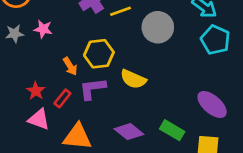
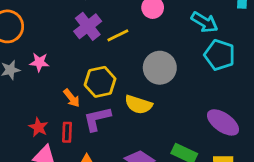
gray circle: (158, 27) -> (160, 68), moved
red rectangle: (62, 98) -> (67, 132), turned -30

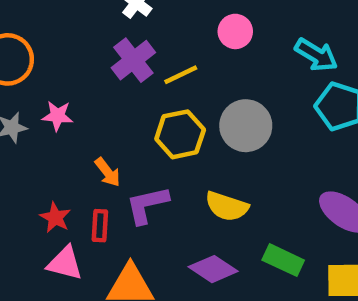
yellow hexagon: (100, 82) -> (180, 134), moved
yellow semicircle: (138, 105) -> (227, 206), moved

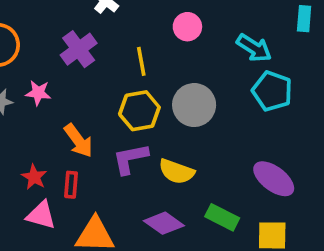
purple cross: (133, 60) -> (79, 49), moved
yellow line: (181, 75) -> (141, 61), turned -76
orange arrow: (108, 172) -> (78, 141), size x1.4
purple L-shape: (147, 205) -> (130, 159), moved

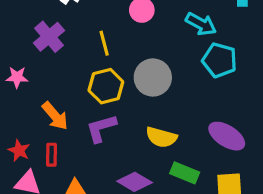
yellow semicircle: (177, 172) -> (161, 137), moved

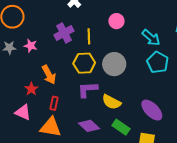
purple cross: (49, 37) -> (64, 33), moved
purple L-shape: (101, 128) -> (88, 90), moved
red star: (19, 150) -> (31, 89), moved
red rectangle: (52, 155) -> (54, 103), moved

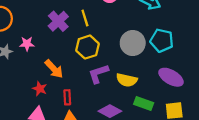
cyan pentagon: (158, 62) -> (162, 40), moved
gray circle: (114, 64) -> (133, 43), moved

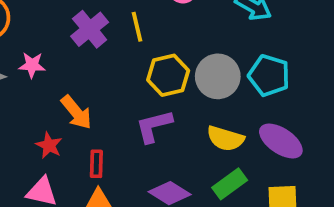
yellow hexagon: (88, 47) -> (168, 75), moved
yellow semicircle: (127, 80) -> (225, 139), moved
green rectangle: (144, 103) -> (230, 184), turned -60

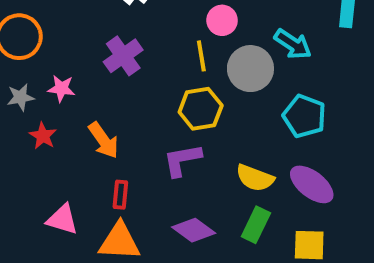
yellow line: (137, 27) -> (201, 56), moved
gray circle: (218, 76) -> (250, 69), moved
red star: (49, 145) -> (43, 136), moved
green rectangle: (230, 184) -> (256, 225), turned -32

